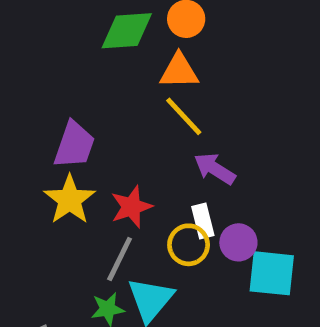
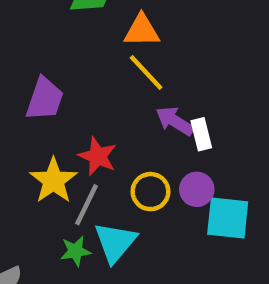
yellow star: (70, 200) -> (53, 181), moved
red star: (131, 207) -> (98, 156), turned -30
white rectangle: (203, 221) -> (201, 134), moved

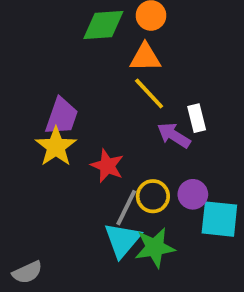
white rectangle: (201, 134) -> (197, 118), moved
yellow star: (53, 181) -> (56, 147), moved
gray line: (87, 205) -> (126, 208), moved
green star: (76, 251) -> (155, 248), moved, size x1.5

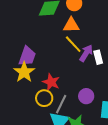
purple arrow: (174, 135) -> (86, 53), moved, turned 90
purple circle: (193, 194) -> (86, 96), moved
yellow circle: (153, 196) -> (44, 98), moved

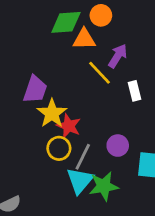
orange triangle: (71, 25) -> (84, 39), moved
purple arrow: (86, 53) -> (118, 56), moved
yellow star: (24, 72) -> (52, 113), moved

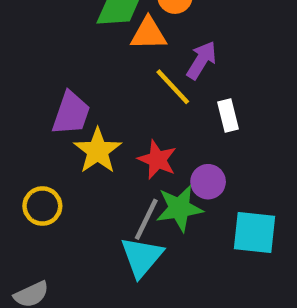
red star: (69, 126) -> (157, 160), moved
purple circle: (118, 146) -> (208, 182), moved
yellow circle: (59, 148) -> (42, 206), moved
green star: (104, 186) -> (179, 208), moved

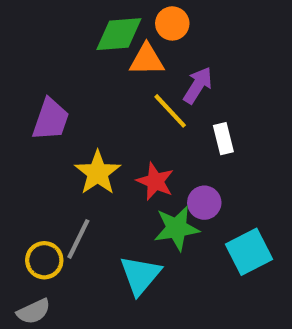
purple trapezoid: (71, 113) -> (51, 119), moved
yellow circle: (42, 206) -> (44, 260), moved
gray line: (146, 219) -> (78, 239), moved
cyan square: (254, 233) -> (249, 252), turned -33

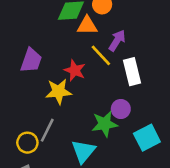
white rectangle: (223, 139) -> (132, 72), size x1.5
yellow star: (98, 173) -> (59, 92), turned 30
red star: (155, 181) -> (75, 70), moved

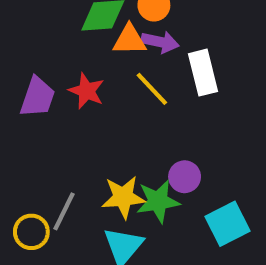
purple arrow: (117, 40) -> (160, 42), moved, turned 70
red star: (75, 70) -> (87, 91), moved
white rectangle: (132, 72) -> (203, 73), moved
yellow star: (59, 92) -> (123, 197), moved

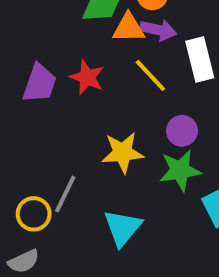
purple circle: (185, 177) -> (182, 131), moved
yellow star: (123, 197) -> (123, 153), moved
green star: (158, 201) -> (180, 170), moved

